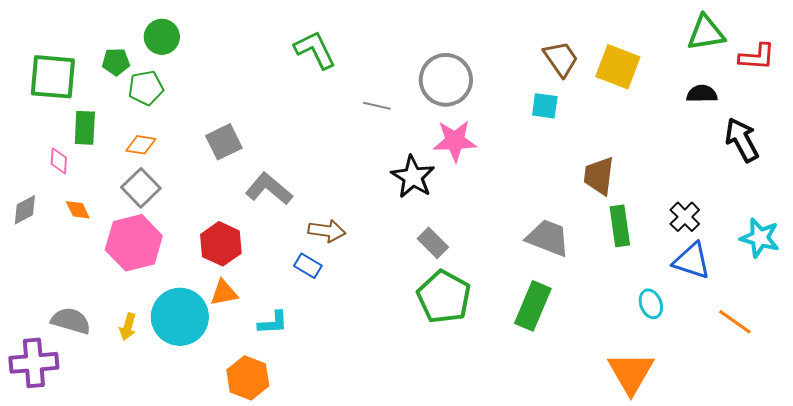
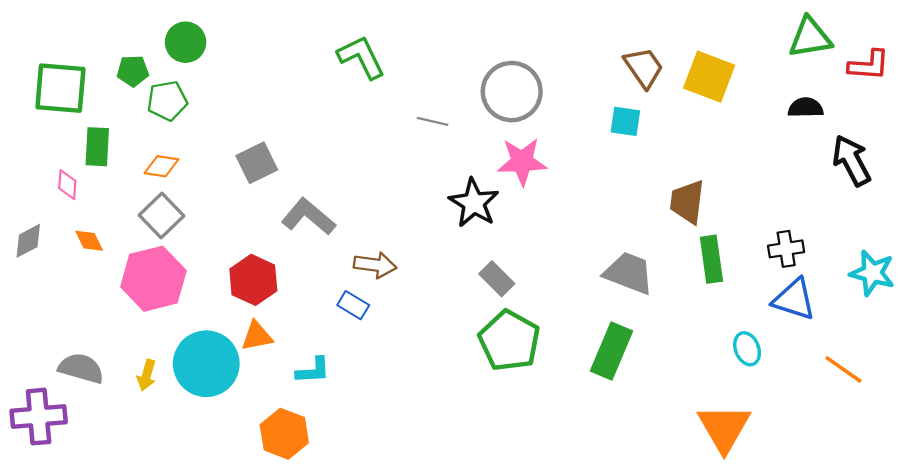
black cross: (685, 217) -> (786, 249), turned 36

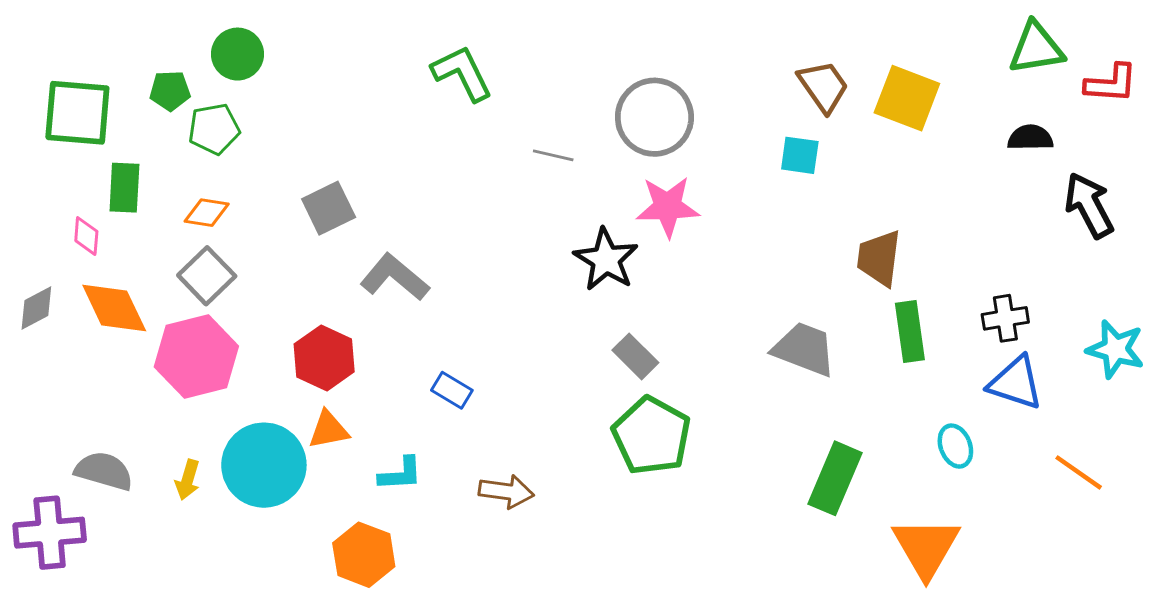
orange diamond: (89, 241) -> (114, 308), size x1.8
brown arrow: (375, 265) -> (506, 492), moved
green rectangle: (612, 351) -> (835, 478), moved

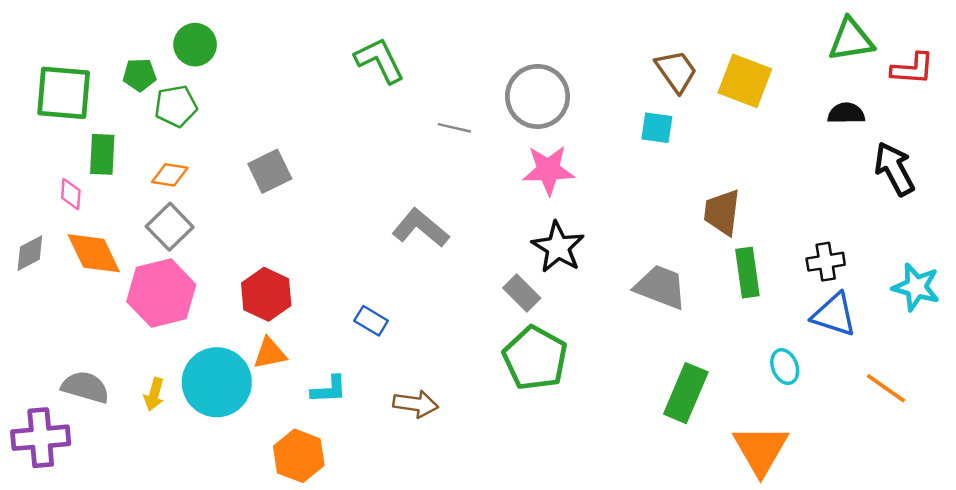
black star: (606, 260) -> (558, 247), moved
gray L-shape: (395, 277) -> (421, 228), moved

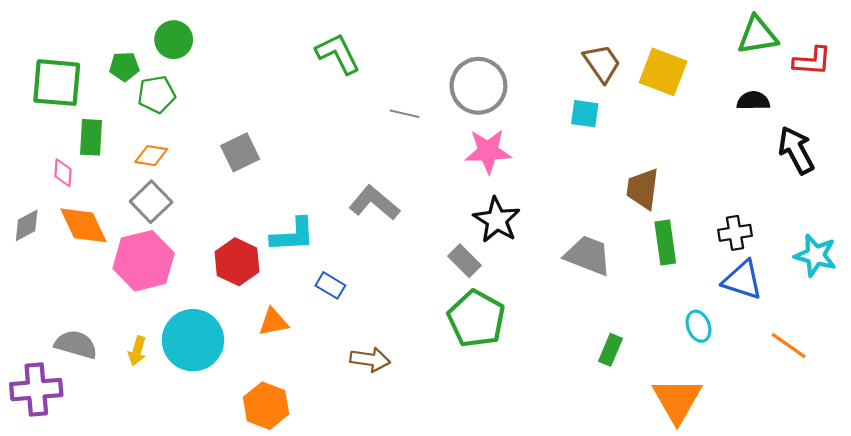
orange triangle: (270, 353) -> (273, 322), moved
cyan L-shape: (329, 389) -> (293, 235), moved, size x1.4
green rectangle: (686, 393) -> (610, 350), size x0.6

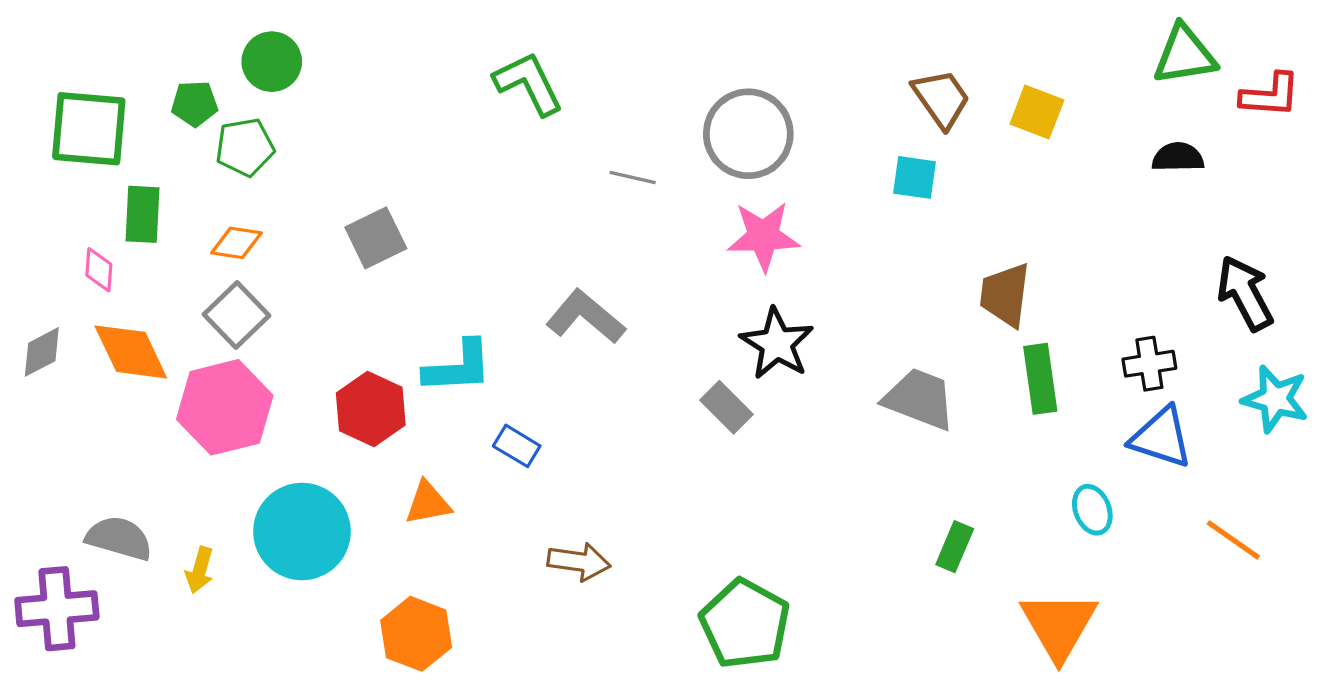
yellow square: (663, 72) -> (1037, 112), size x0.7
black arrow: (796, 150) -> (1245, 293), moved
green pentagon: (476, 319) -> (745, 624), moved
yellow arrow: (137, 351) -> (200, 570), moved

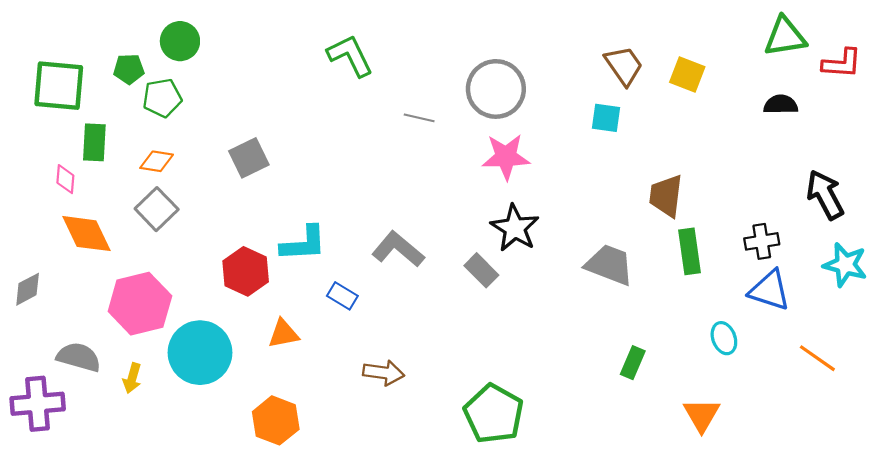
gray L-shape: (586, 317) -> (398, 249), moved
gray diamond: (42, 352) -> (28, 289), moved
pink hexagon: (225, 407) -> (140, 304), moved
orange triangle: (1059, 625) -> (702, 415), size x0.7

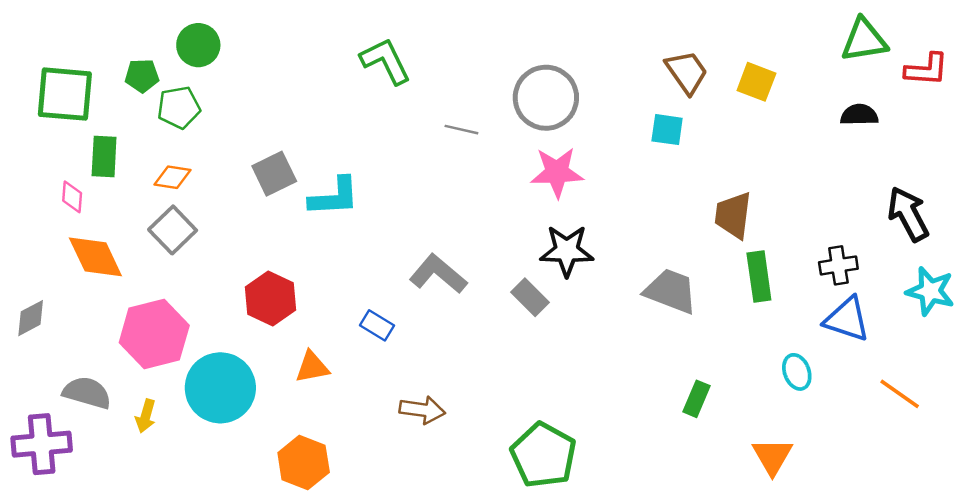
black star: (515, 228) -> (567, 251), turned -30
cyan L-shape: (303, 244) -> (334, 197), moved

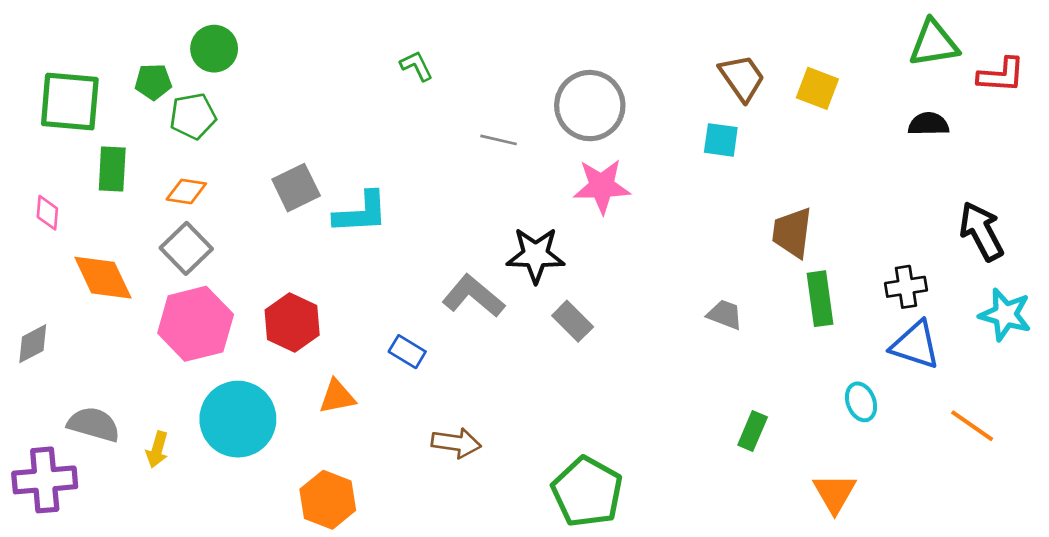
green L-shape: (386, 61) -> (416, 66), size x0.6
pink diamond: (72, 197) -> (47, 213), moved
black star: (567, 251) -> (536, 255), moved
gray trapezoid: (671, 291) -> (725, 315), size x0.6
pink hexagon: (154, 334) -> (196, 324), moved

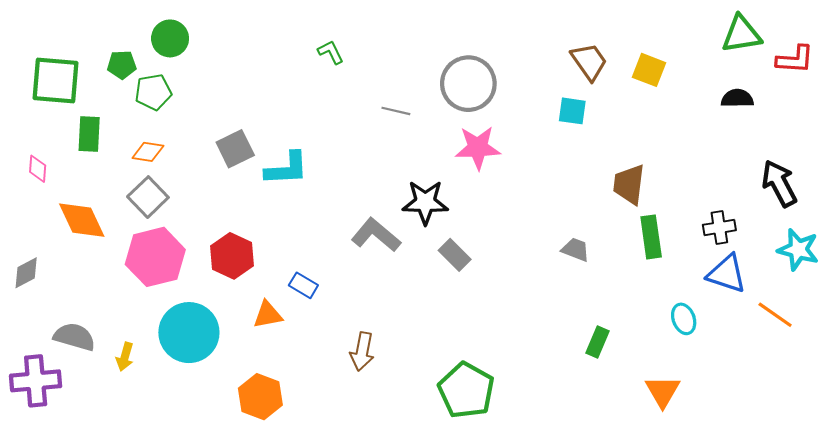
blue rectangle: (407, 352) -> (303, 285), moved
orange line: (972, 426) -> (775, 315), moved
brown arrow: (456, 443) -> (362, 351), turned 93

